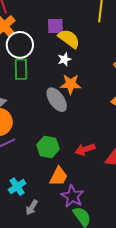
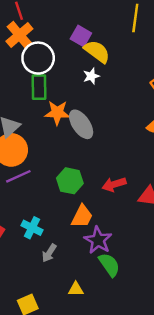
purple square: (55, 26) -> (81, 36), turned 30
orange star: (71, 84) -> (57, 113), moved
cyan cross: (17, 187) -> (32, 228), turned -30

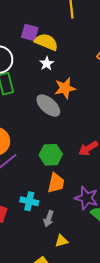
orange star: (57, 113) -> (65, 88), moved
orange trapezoid: (82, 216) -> (56, 183), moved
yellow triangle: (76, 289) -> (61, 241), moved

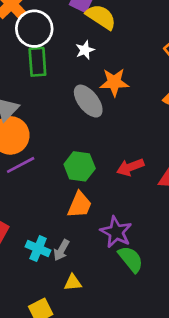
white star: (47, 64) -> (85, 50), moved
cyan cross: (29, 201) -> (38, 249), moved

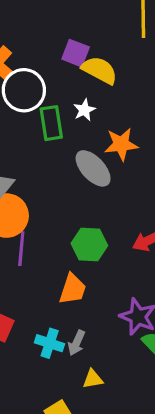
green rectangle: (37, 62) -> (51, 123), moved
purple line: (21, 165) -> (21, 249), turned -52
orange trapezoid: (80, 205) -> (73, 289), moved

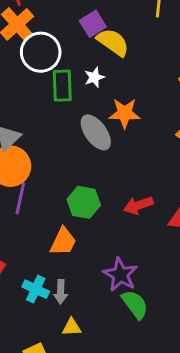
purple square: (76, 53) -> (93, 24), turned 30
gray arrow: (76, 343) -> (61, 292), turned -30

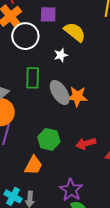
purple square: (93, 24) -> (48, 14), moved, turned 30
green rectangle: (62, 86) -> (33, 78), moved
orange star: (125, 113) -> (77, 96), moved

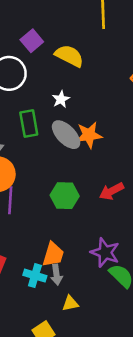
purple square: (48, 14) -> (32, 41), turned -30
white star: (61, 55) -> (61, 99), moved
orange trapezoid: (33, 165) -> (53, 255), moved

